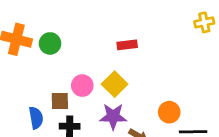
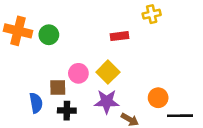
yellow cross: (204, 22) -> (152, 14), moved

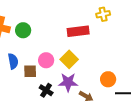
red rectangle: (120, 36) -> (78, 31), size x1.5
blue semicircle: (36, 103) -> (13, 61), moved
black cross: (67, 111) -> (46, 90), moved, turned 32

